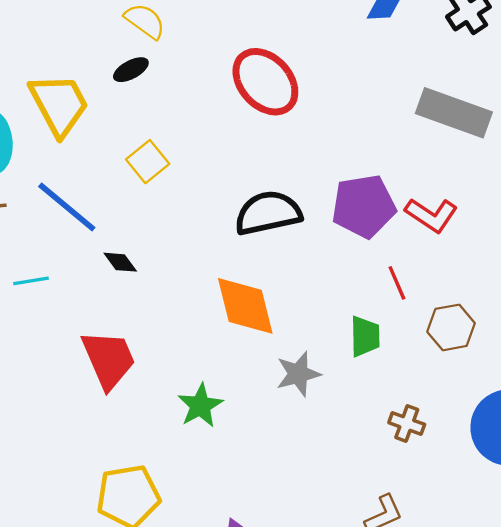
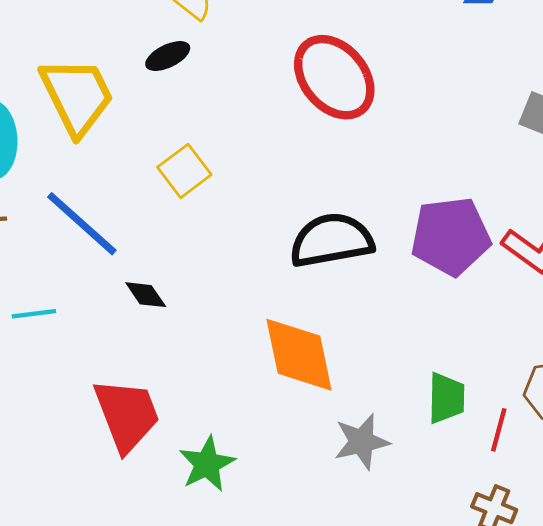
red line: (397, 283) -> (499, 430), moved, turned 36
green star: (200, 406) -> (207, 464), moved

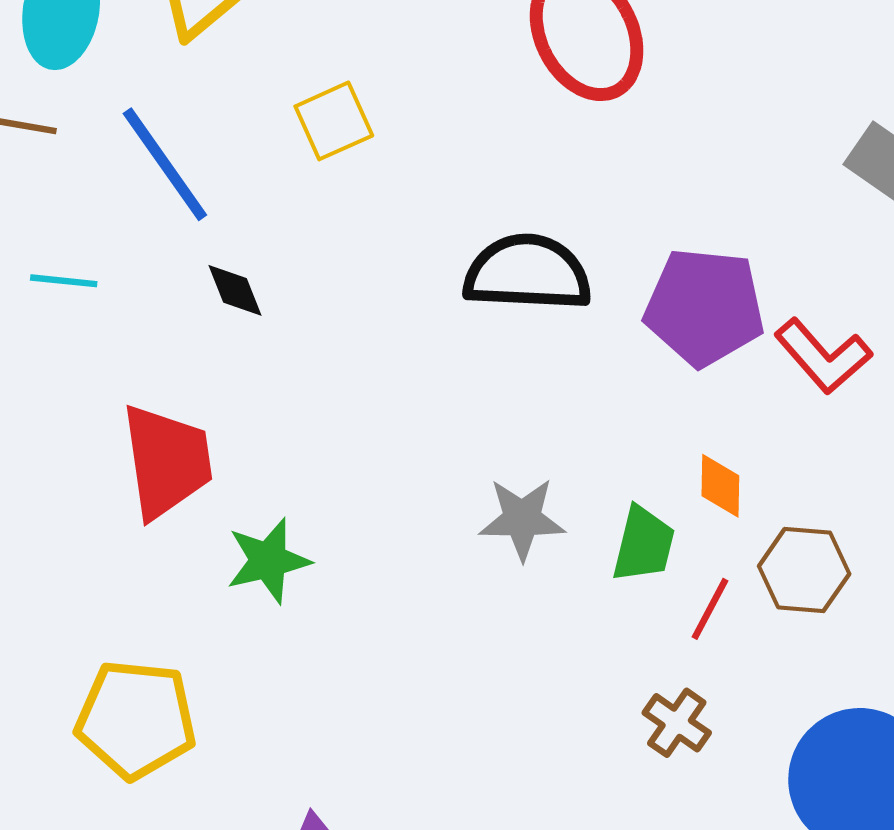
orange diamond: (299, 355) -> (720, 486), moved, size x0.5
gray star: (362, 442) -> (522, 519), moved

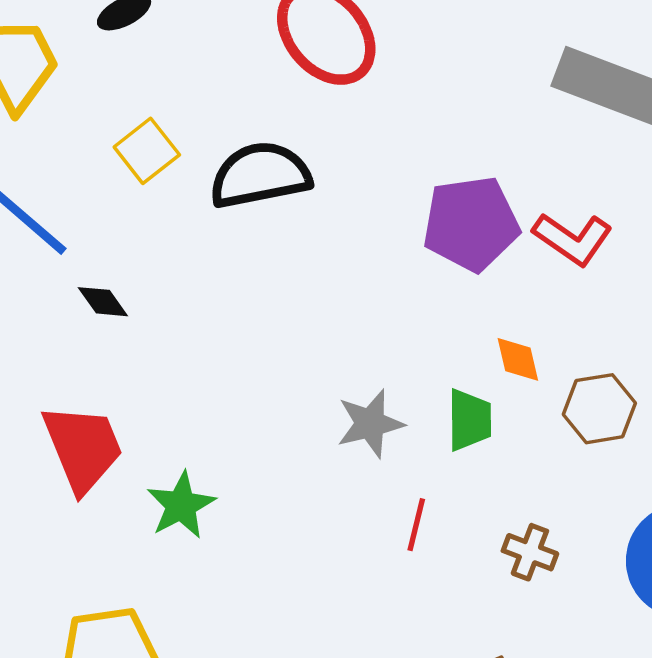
black semicircle: (527, 273) -> (260, 175), moved
red line: (710, 609) -> (416, 525), moved

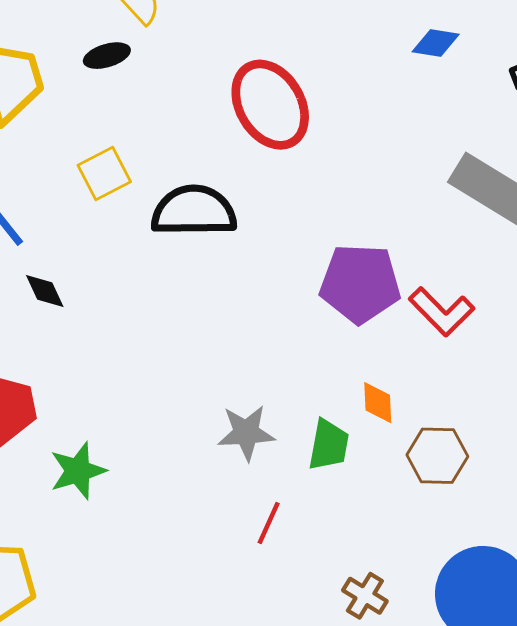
brown cross: (530, 552) -> (365, 596), moved

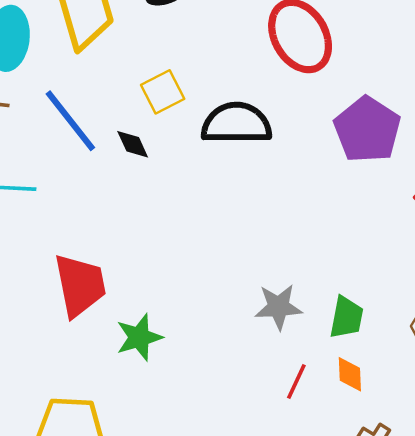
purple pentagon: (360, 283) -> (367, 130), moved, turned 30
black diamond: (45, 291) -> (133, 144), moved
orange diamond: (378, 403) -> (350, 374), moved

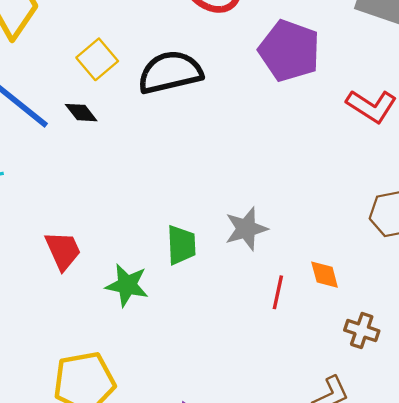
red trapezoid: (80, 285) -> (63, 251), size x0.7
green trapezoid: (346, 317) -> (181, 245), moved
green star: (139, 337) -> (127, 285), turned -30

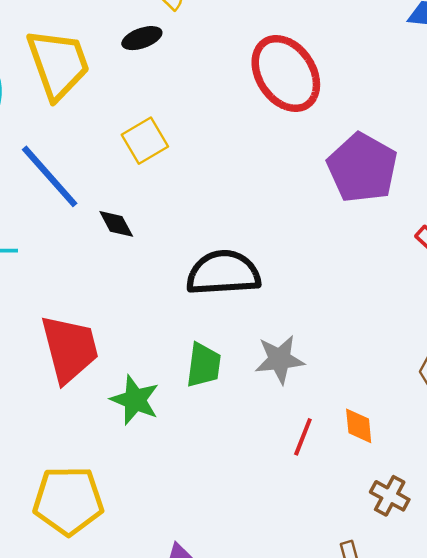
black semicircle: (170, 72) -> (223, 273), moved
black diamond: (81, 113) -> (116, 224), moved
red trapezoid: (63, 251) -> (70, 349), size x1.5

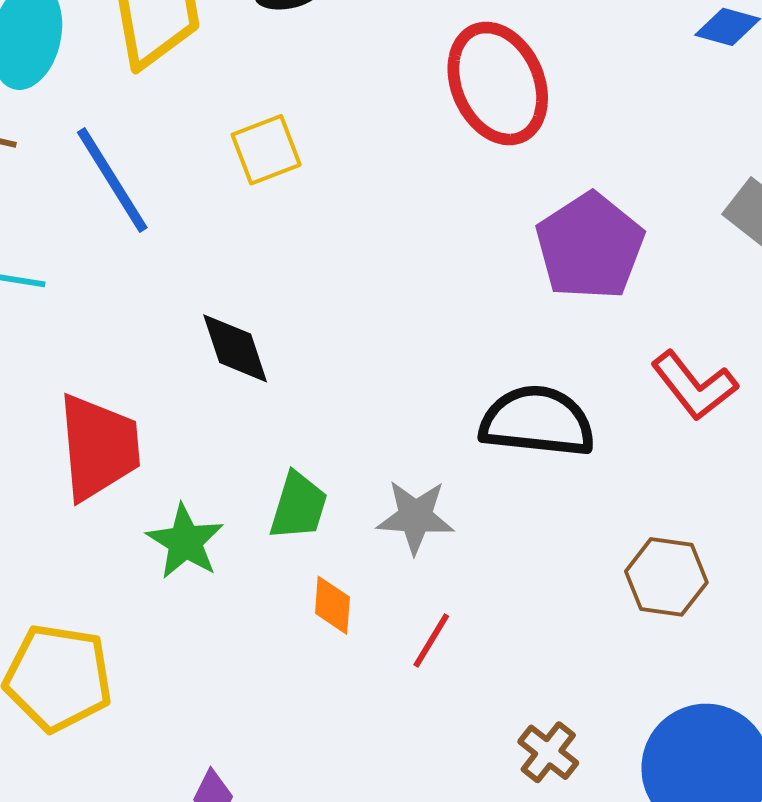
black diamond: (116, 224) -> (235, 348), moved, size x1.4
black semicircle: (223, 273) -> (537, 421), moved
orange diamond: (359, 426) -> (332, 605), moved

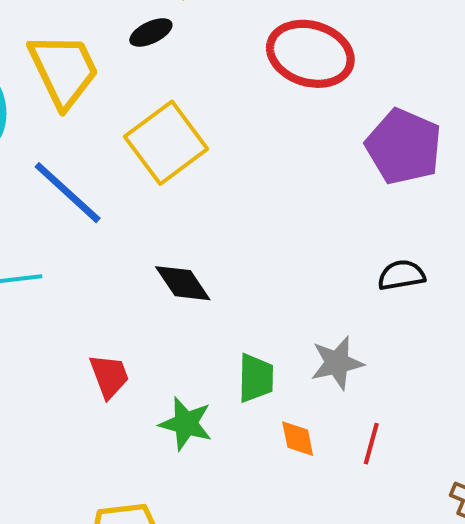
red ellipse: (498, 84) -> (310, 54), turned -34
yellow square: (266, 150) -> (166, 143), size x1.6
black semicircle: (537, 421) -> (401, 275), size x0.6
red trapezoid: (99, 447) -> (109, 376), size x0.6

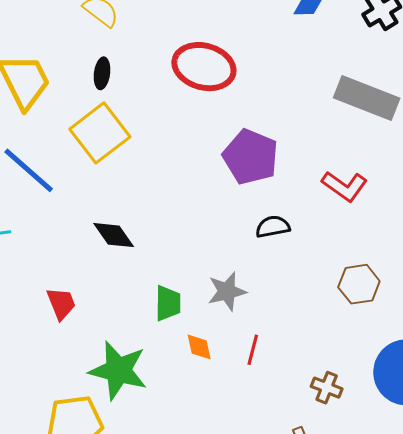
black ellipse: (151, 32) -> (102, 73), moved, turned -56
purple pentagon: (404, 147) -> (251, 157), moved
green star: (186, 424) -> (118, 370), moved, size x1.5

